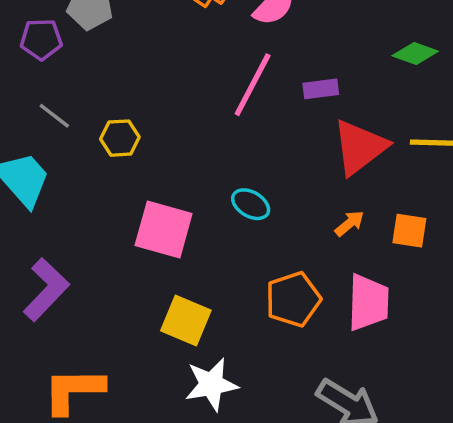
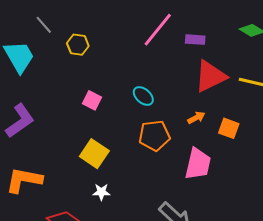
pink square: (164, 229) -> (92, 100), size x0.6
orange pentagon: (293, 299) -> (154, 136), moved
white star: (211, 384) -> (101, 192), size x0.6

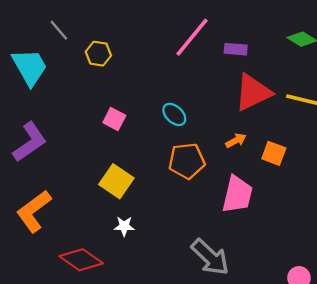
orange L-shape: (24, 180) -> (34, 211), turned -48

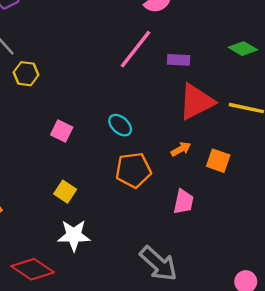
yellow hexagon: (98, 54) -> (26, 74), moved
yellow square: (116, 181) -> (65, 192), size x0.7
pink trapezoid: (237, 194) -> (184, 202), size x0.7
white star: (124, 226) -> (74, 235), size x1.6

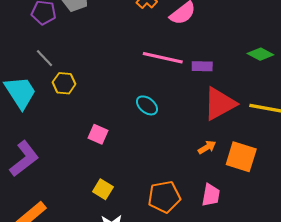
pink line: (135, 49) -> (163, 58), turned 66
cyan ellipse: (120, 125) -> (147, 105), moved
orange square: (218, 161) -> (241, 157), size x1.4
orange pentagon: (133, 170) -> (164, 197), moved

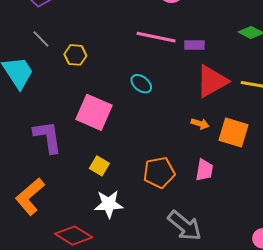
yellow hexagon: (64, 83) -> (75, 55), moved
pink square: (98, 134) -> (94, 112), size x1.8
orange arrow: (207, 147) -> (200, 124), turned 48
purple L-shape: (24, 159) -> (48, 137), moved, turned -60

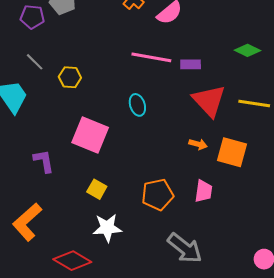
red triangle: (212, 81) -> (209, 101), turned -42
cyan ellipse: (141, 84) -> (137, 105), turned 35
purple L-shape: (48, 137) -> (44, 161), size x0.7

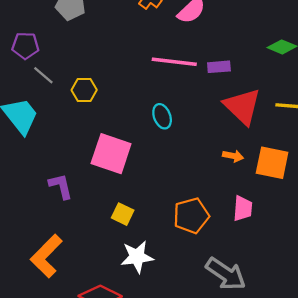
purple pentagon: (32, 17) -> (25, 46), moved

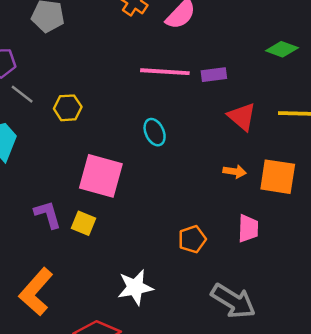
red triangle: (242, 106) -> (242, 117), size x0.7
yellow square: (123, 214) -> (84, 223), moved
orange pentagon: (191, 216) -> (192, 239), size x0.7

